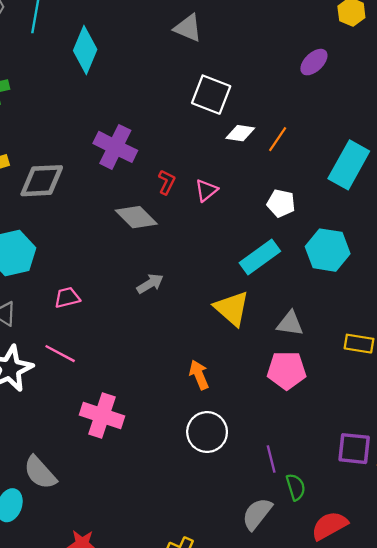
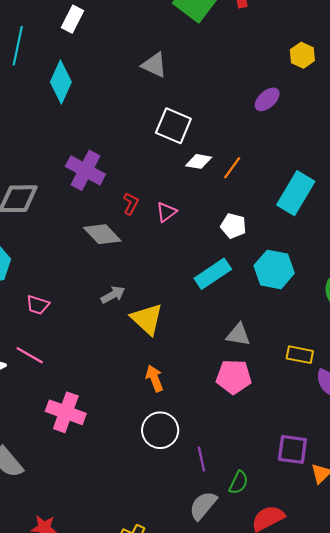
pink trapezoid: (67, 297) -> (38, 305), turned -150
yellow triangle: (232, 308) -> (147, 319), moved
purple line: (271, 459) -> (201, 459), moved
green semicircle: (296, 487) -> (239, 482), turned 40

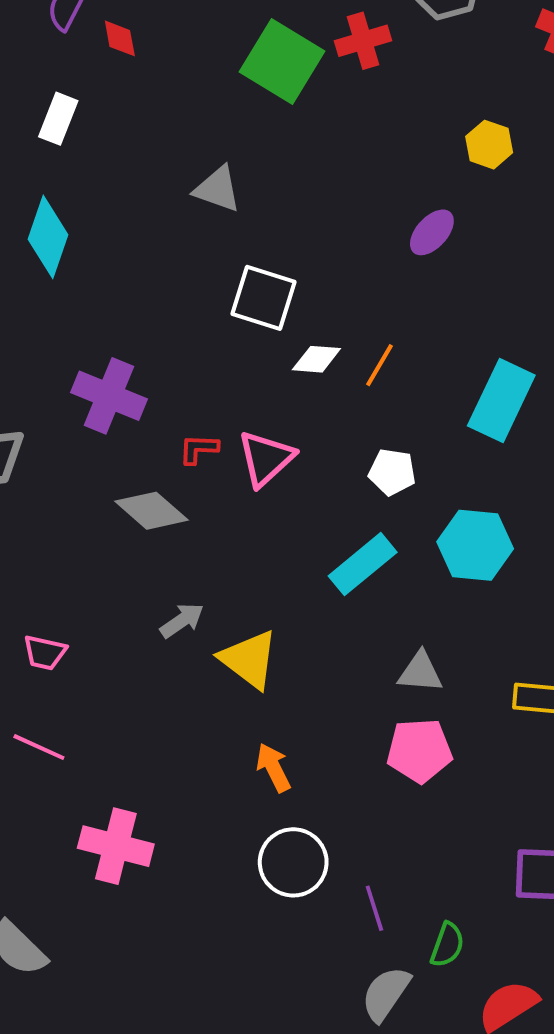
red L-shape: (131, 203) -> (199, 449), turned -110
pink triangle: (166, 212) -> (266, 458), size x1.5

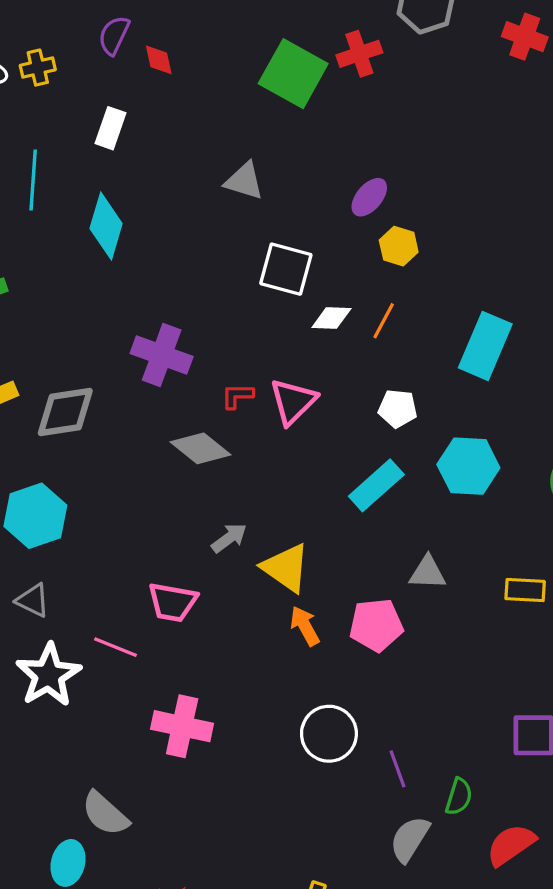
yellow hexagon: (489, 145) -> (399, 246), moved
purple ellipse: (432, 232) -> (369, 197), moved
pink trapezoid: (45, 653) -> (173, 602), moved, size x1.4
pink pentagon: (419, 751) -> (376, 625), moved
orange arrow: (274, 768) -> (305, 626), moved

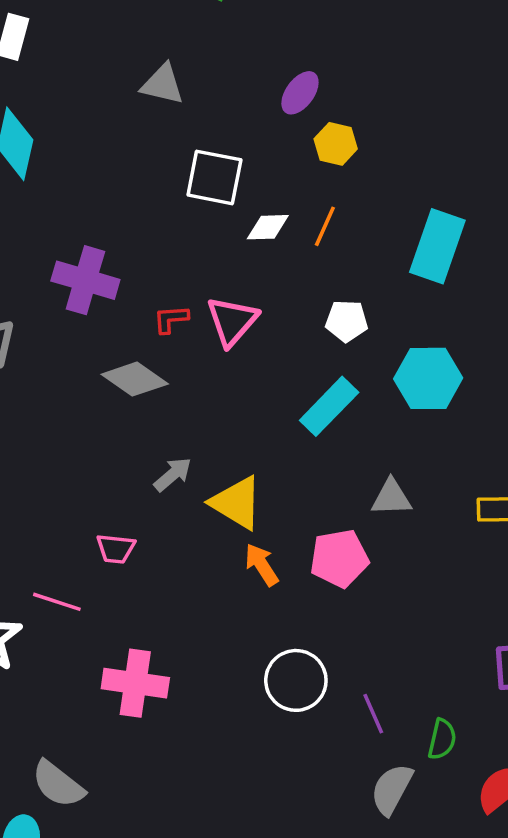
pink trapezoid: (173, 602) -> (116, 549), size x0.7

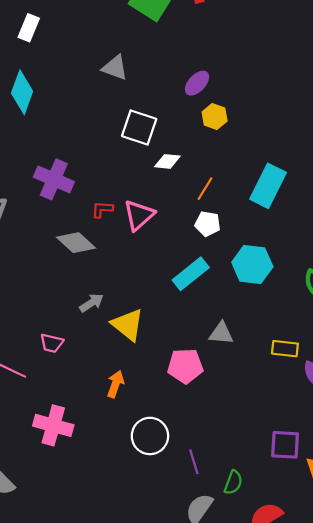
orange line: (325, 226) -> (205, 189), moved
orange arrow: (262, 565) -> (116, 384), moved, turned 45

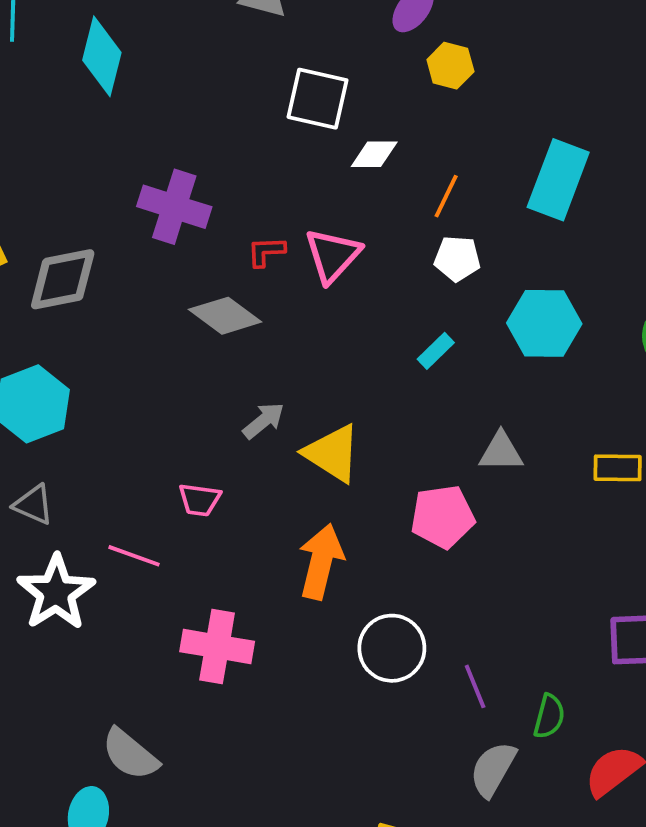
cyan rectangle: (191, 274) -> (436, 351), size x0.6
orange arrow: (116, 384) -> (321, 562), size x1.5

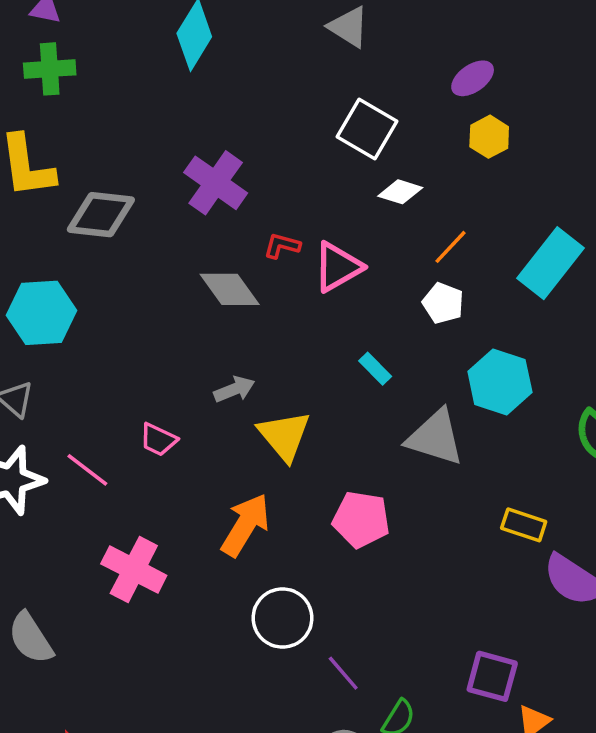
cyan rectangle: (436, 351) -> (375, 369), moved, turned 72
gray triangle: (501, 452) -> (435, 438), moved, size x1.5
purple line: (475, 686) -> (343, 673), turned -36

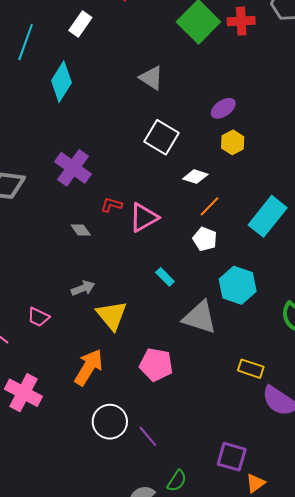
white diamond: (400, 192) -> (195, 177), moved
gray diamond: (230, 289) -> (81, 230), size x0.6
purple line: (343, 673) -> (148, 436), moved

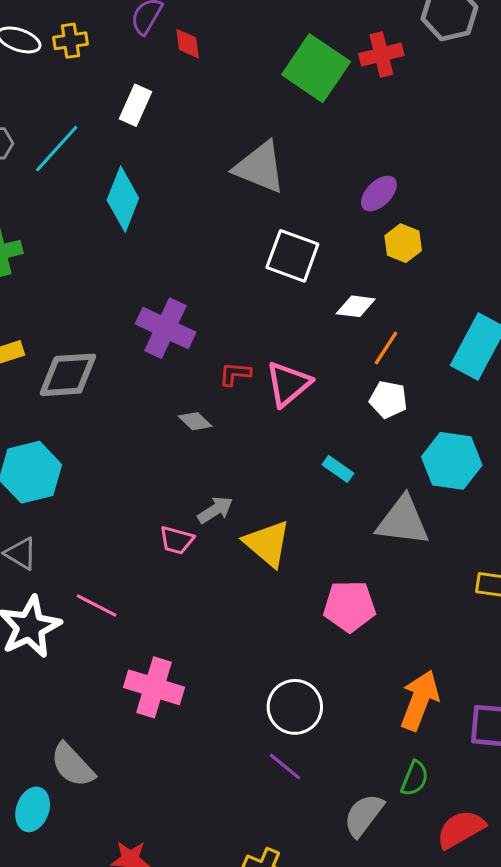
cyan line: (26, 42) -> (57, 149), turned 33
gray triangle: (151, 78) -> (260, 167), size x1.4
pink trapezoid: (38, 317) -> (177, 540), moved
orange arrow: (89, 367) -> (420, 700), moved
purple line: (148, 436) -> (285, 766), moved

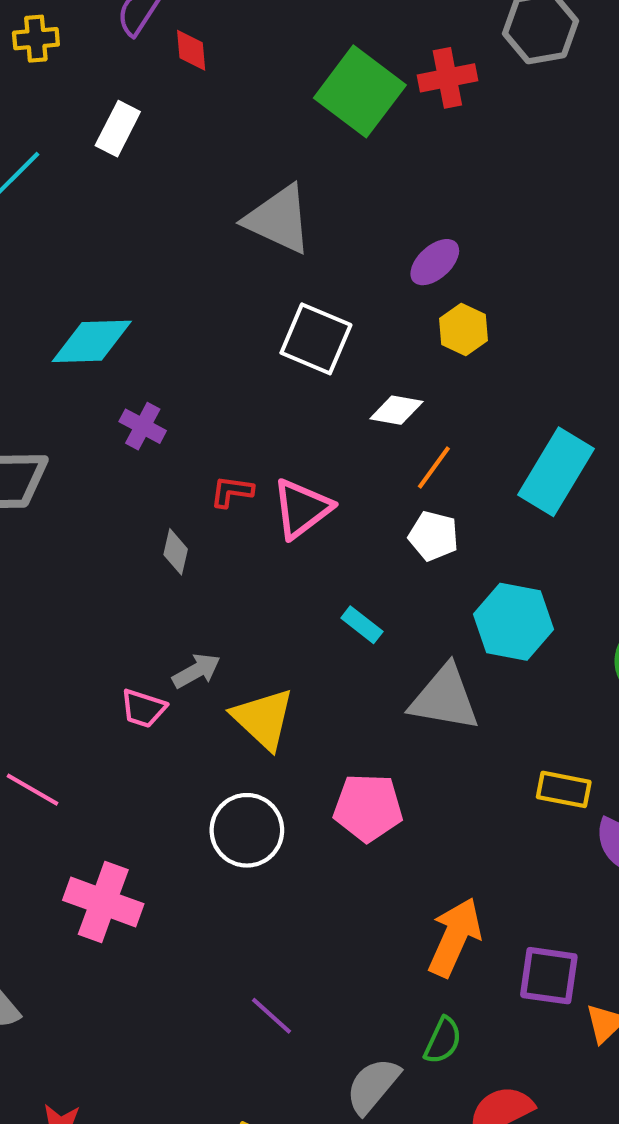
cyan diamond: (123, 199) -> (92, 341), moved, turned 64
purple cross: (166, 328) -> (143, 426), size x0.6
gray diamond: (195, 421) -> (176, 552), turned 56
white circle: (295, 707) -> (247, 830), moved

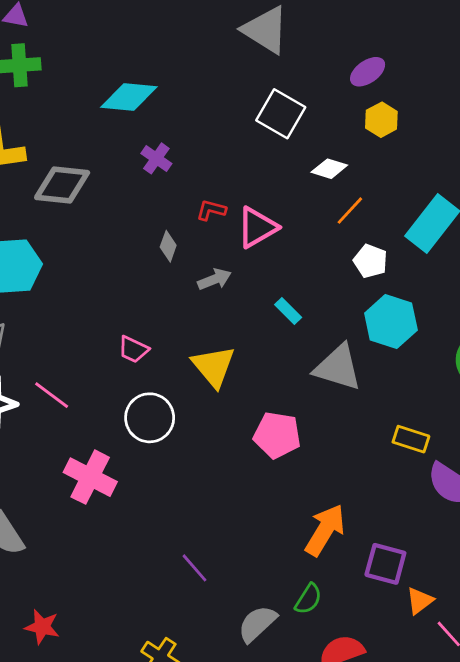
white pentagon: (434, 536) -> (370, 261), moved
gray arrow: (196, 671) -> (215, 279), moved
white circle: (247, 830) -> (150, 418), moved

